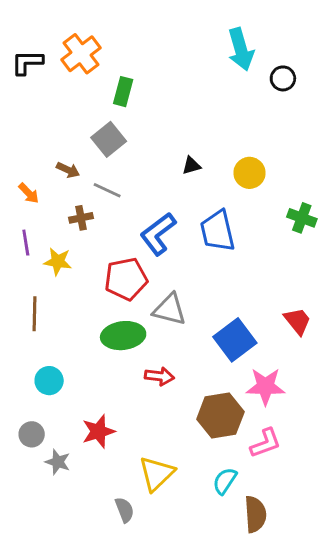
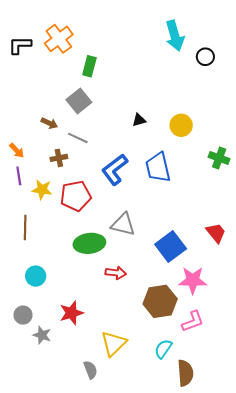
orange arrow: (29, 193) -> (17, 151), moved
red pentagon: (126, 279) -> (76, 196), moved

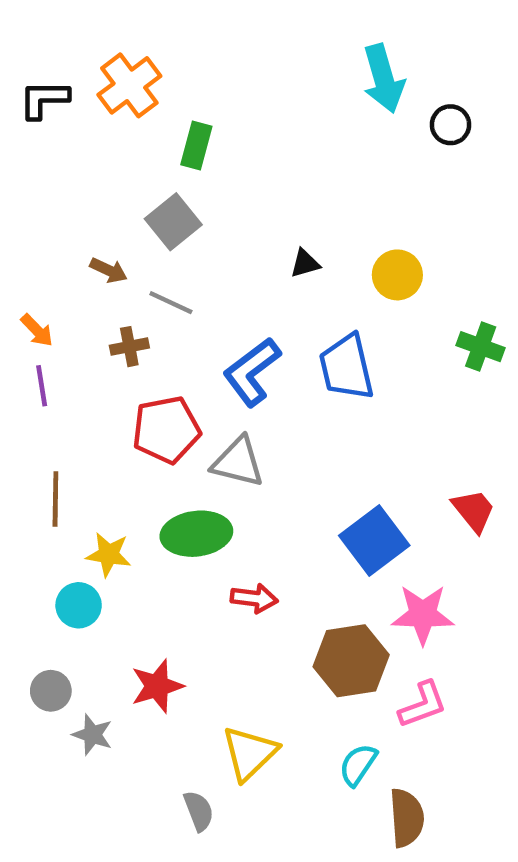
yellow star: (42, 190) -> (109, 554), moved
gray triangle: (123, 224) -> (238, 462), moved

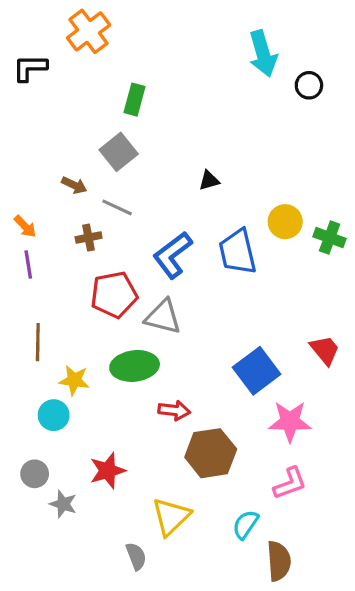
orange cross: (129, 85) -> (89, 31), moved
yellow circle: (397, 275) -> (285, 222), moved
brown hexagon: (351, 661) -> (211, 453), moved

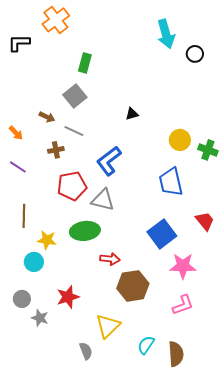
orange arrow: (25, 226) -> (16, 133), moved
blue trapezoid: (238, 252) -> (171, 182), moved
purple line: (28, 264) -> (18, 167), turned -48
cyan semicircle: (246, 525) -> (146, 345), moved

